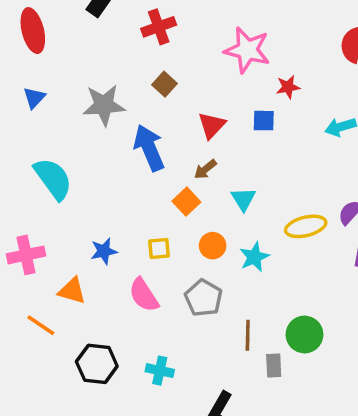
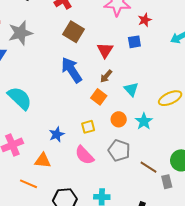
brown square: (165, 84) -> (73, 32), size x1.5
gray star: (104, 105) -> (20, 33), moved
brown line: (248, 335) -> (149, 167), turned -48

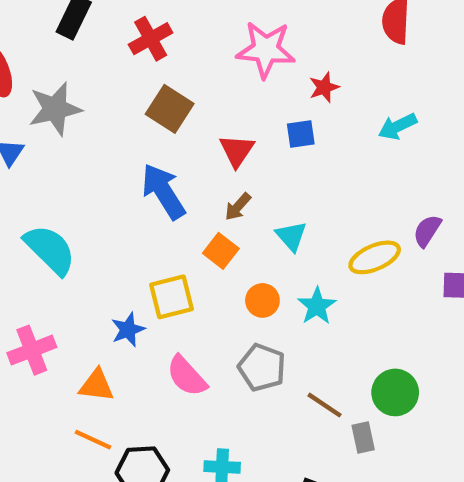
yellow square: (88, 127) -> (171, 297), moved, size x1.5
orange line: (29, 184) -> (93, 440), moved

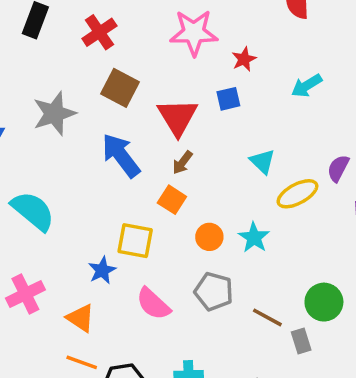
gray star: (55, 109) -> (54, 114), moved
red triangle: (237, 151) -> (178, 117), size x1.4
cyan triangle: (291, 236) -> (262, 161), moved
yellow square: (171, 297) -> (135, 241), turned 30
orange triangle: (96, 385) -> (81, 318), turned 32

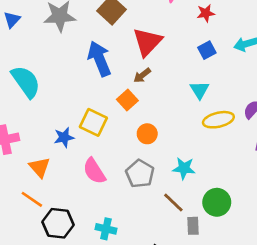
blue square: (228, 99) -> (207, 50), moved, turned -30
cyan star: (254, 237) -> (184, 168), moved, turned 30

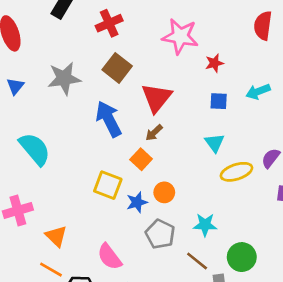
blue square: (207, 50) -> (219, 101), turned 36
blue star: (64, 137) -> (137, 202), moved
pink semicircle: (94, 171) -> (109, 257), moved

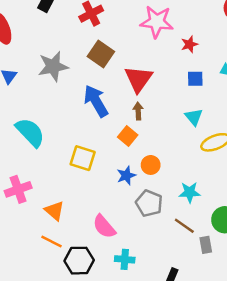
brown arrow: (154, 133) -> (138, 111), turned 133
yellow square: (108, 185) -> (83, 158), moved

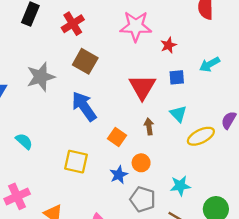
red triangle: (139, 79) -> (142, 87), moved
brown arrow: (138, 111) -> (149, 127), moved
cyan semicircle: (30, 132) -> (24, 141), size x0.6

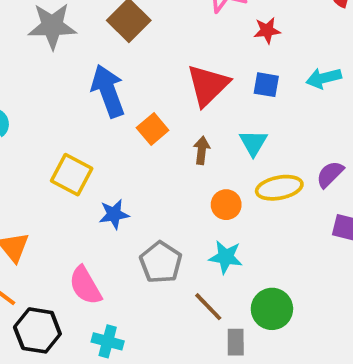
orange square: (117, 137) -> (153, 129), moved
orange circle: (141, 163) -> (226, 205), moved
blue star: (119, 175) -> (114, 214), moved

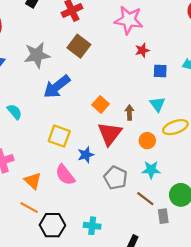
red star: (267, 30) -> (142, 50), moved
red triangle: (208, 85) -> (110, 134), moved
blue arrow: (108, 91) -> (57, 87), moved, turned -100
pink semicircle: (85, 286) -> (65, 175), moved

